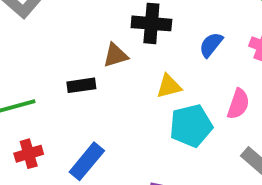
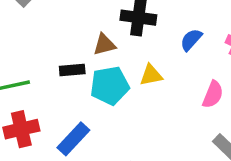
cyan pentagon: (191, 126) -> (110, 86), moved
red cross: (29, 154) -> (21, 129), size x1.4

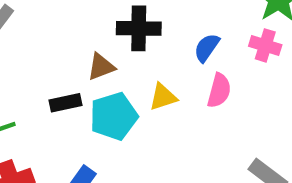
pink semicircle: (213, 94) -> (219, 91), moved

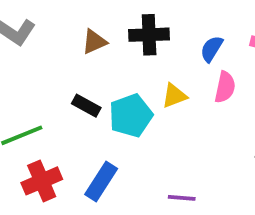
brown triangle: (101, 67) -> (94, 42), moved
black rectangle: (65, 103) -> (86, 106), turned 44

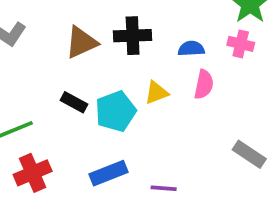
brown triangle: (94, 42) -> (81, 42), size x1.4
blue semicircle: (212, 49) -> (191, 49), turned 55
blue rectangle: (101, 181) -> (108, 173), moved, turned 36

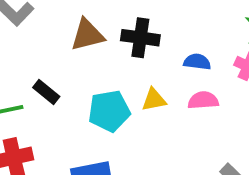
pink semicircle: (204, 84) -> (203, 100), turned -116
black rectangle: (74, 102) -> (46, 92), moved

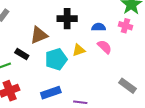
brown triangle: (87, 35) -> (39, 35), moved
pink semicircle: (203, 100) -> (105, 47), turned 56

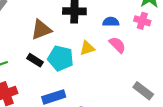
black rectangle: (22, 54) -> (35, 60), moved
cyan pentagon: (56, 59) -> (61, 58), turned 30

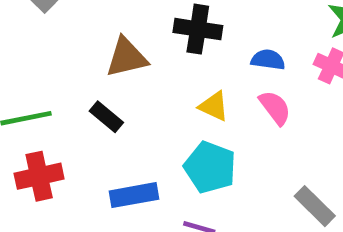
yellow triangle: (87, 48) -> (214, 106), turned 35
cyan pentagon: (61, 58) -> (210, 167), moved

